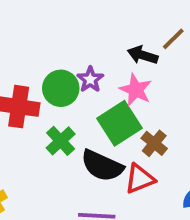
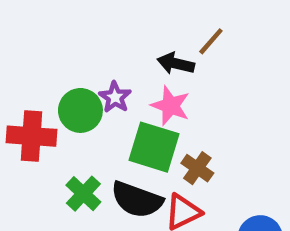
green square: (120, 123) -> (154, 147), turned -36
green cross: (61, 141) -> (83, 194), moved

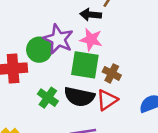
purple star: (115, 97) -> (58, 39), size x1.6

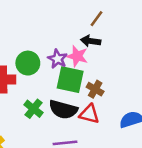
black arrow: (91, 15) -> (91, 41), moved
purple star: (58, 39) -> (57, 59), moved, size x0.7
red triangle: (107, 100) -> (89, 114), turned 45

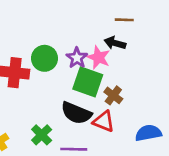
brown line: (96, 19) -> (124, 20), turned 49
green cross: (34, 109) -> (42, 135), moved

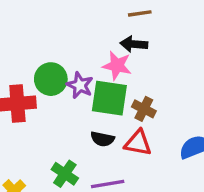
purple star: (77, 58) -> (80, 85), moved
black semicircle: (76, 113) -> (102, 139), size x0.6

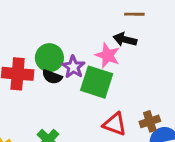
brown cross: (144, 109) -> (150, 121), moved, turned 36
black semicircle: (102, 139) -> (52, 77), moved

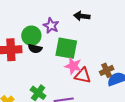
pink star: (108, 55) -> (73, 66), moved
purple star: (73, 67) -> (51, 26), moved

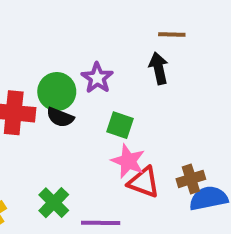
black arrow: (82, 16) -> (159, 68), turned 63
green square: (66, 48) -> (120, 125), size x0.6

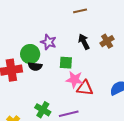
black arrow: (159, 68) -> (84, 42), moved
brown cross: (191, 179) -> (107, 41), moved

